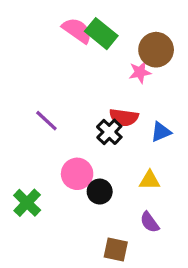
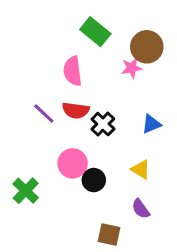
pink semicircle: (77, 30) -> (73, 71), moved, turned -132
red semicircle: (124, 117) -> (76, 110), moved
yellow triangle: (150, 180) -> (141, 169), turned 30

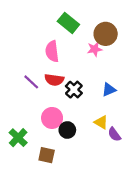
purple semicircle: (141, 209) -> (114, 134), moved
brown square: (109, 235) -> (47, 155), moved

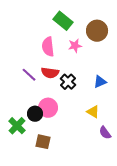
pink star: (95, 49) -> (75, 46), moved
black circle: (67, 130) -> (35, 114), moved
purple semicircle: (114, 134) -> (105, 133), moved

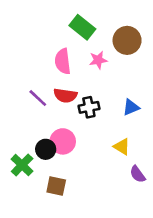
black cross: (68, 82) -> (89, 107), turned 35

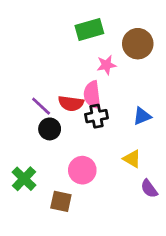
green rectangle: (82, 27) -> (89, 29), turned -55
pink semicircle: (63, 61) -> (92, 95), moved
pink circle: (63, 141) -> (82, 170), moved
black circle: (46, 149) -> (50, 129), moved

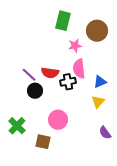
green rectangle: (89, 29) -> (63, 21), turned -60
pink semicircle: (92, 95) -> (79, 69), moved
yellow triangle: (132, 159) -> (98, 102), moved, turned 40

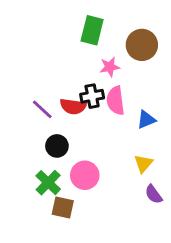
black cross: (68, 82) -> (92, 96), moved
black circle: (35, 91) -> (57, 146), moved
yellow triangle: (98, 102) -> (143, 164), moved
green cross: (17, 126) -> (48, 183), moved

